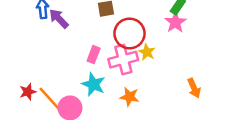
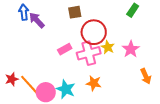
pink star: (175, 22) -> (131, 49), moved
pink rectangle: (94, 55) -> (65, 49), turned 40
cyan star: (94, 84) -> (66, 89), moved

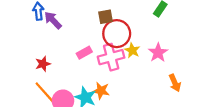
brown square: (75, 12) -> (105, 17), moved
red star: (12, 79) -> (43, 64), moved
orange star: (94, 83) -> (101, 91), moved

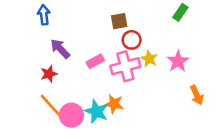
purple arrow: (53, 20) -> (60, 49), moved
red circle: (117, 34) -> (132, 40), size x0.6

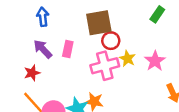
blue arrow: (44, 15) -> (43, 17), moved
brown square: (119, 21) -> (99, 23), size x1.6
pink rectangle: (95, 61) -> (68, 49), moved, turned -49

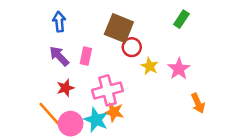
brown square: (99, 23) -> (119, 28), turned 32
pink cross: (105, 66) -> (108, 90), moved
red star: (32, 73) -> (65, 88), moved

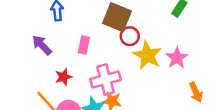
purple arrow: (59, 56) -> (42, 45), moved
yellow star: (150, 66) -> (148, 55), size x1.6

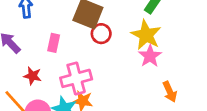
yellow star: (148, 55) -> (146, 35), moved
red star: (64, 77) -> (33, 76), turned 30

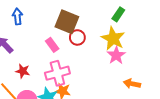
pink rectangle: (54, 43) -> (52, 45), moved, turned -48
orange arrow: (170, 92) -> (132, 84), turned 126

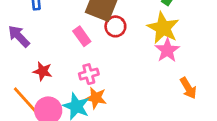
pink cross: (57, 73) -> (89, 74), size x0.6
orange arrow: (132, 84) -> (188, 88), turned -133

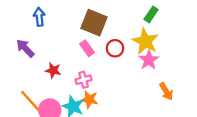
red circle: (115, 26) -> (115, 48), moved
pink rectangle: (82, 36) -> (87, 48), moved
red star: (43, 71) -> (53, 70), moved

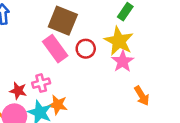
pink rectangle: (87, 48) -> (55, 49), size x1.5
red star: (53, 70) -> (18, 91), moved
pink cross: (84, 80) -> (41, 83), moved

